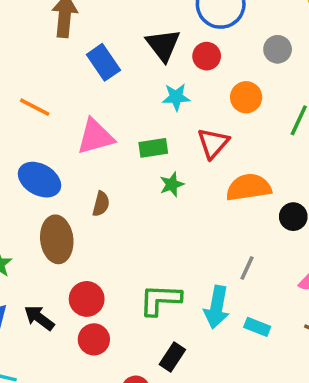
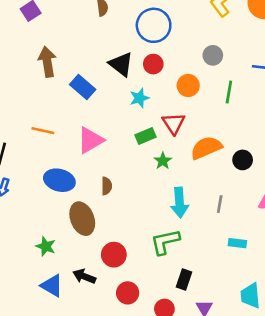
gray circle: (278, 49) -> (213, 55), moved
green rectangle: (153, 148) -> (145, 136), moved
green star: (172, 184) -> (163, 161), moved
cyan arrow: (217, 307) -> (180, 203), moved
red circle: (94, 339) -> (128, 293), moved

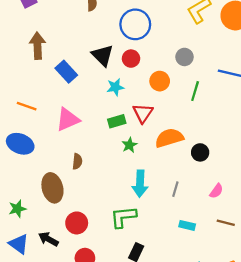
blue ellipse: (59, 180) -> (20, 144), moved
green star: (46, 246) -> (17, 209), turned 30

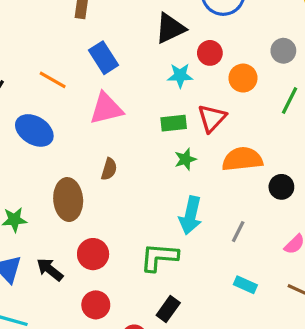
black triangle: (103, 55) -> (170, 28), turned 40
red circle: (131, 59) -> (210, 53), moved
blue rectangle: (66, 72) -> (104, 58), moved

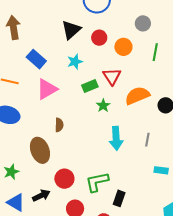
cyan star: (180, 76) -> (75, 62), moved
green L-shape: (159, 257) -> (97, 182), moved
black arrow: (50, 270) -> (41, 195), turned 132

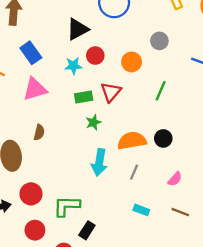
red circle: (99, 38) -> (95, 56), moved
green line: (155, 52) -> (161, 91), moved
orange semicircle: (137, 96) -> (132, 141), moved

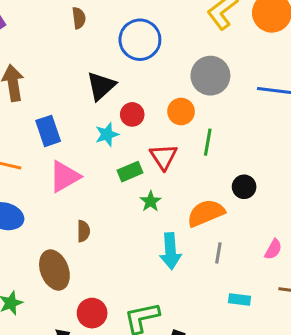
gray circle: (159, 41) -> (210, 76), size x1.6
blue rectangle: (31, 53) -> (48, 131), turned 30
green line: (161, 91) -> (208, 142), moved
black circle: (163, 138) -> (244, 187), moved

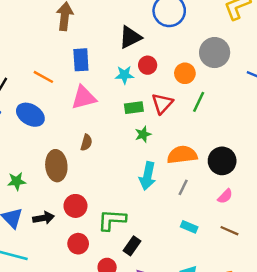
black circle: (244, 187) -> (222, 161), moved, size x1.5

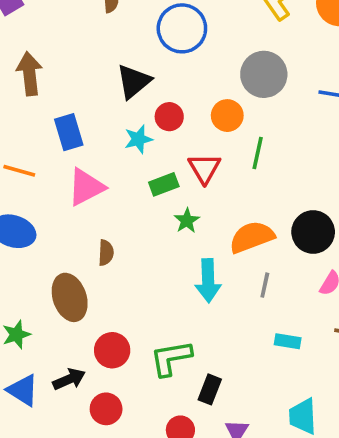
red circle: (78, 244) -> (106, 409), moved

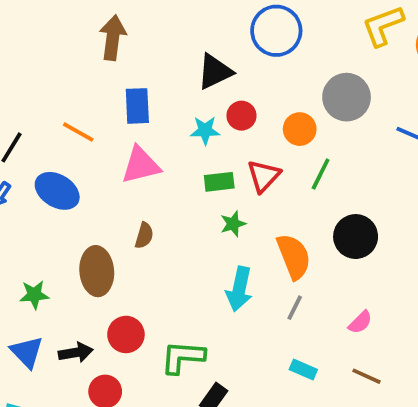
black circle: (313, 232) -> (356, 237), moved
orange semicircle: (252, 237) -> (294, 256), turned 75

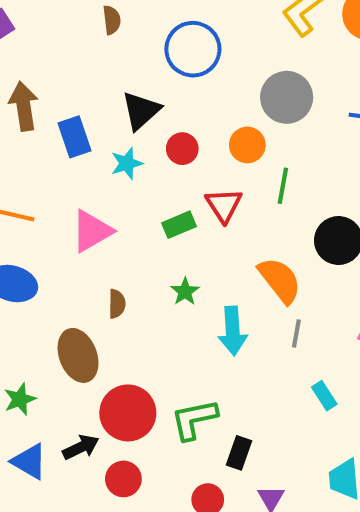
blue rectangle: (137, 106) -> (74, 137), moved
cyan star: (205, 130) -> (127, 163), moved
green star: (233, 224) -> (185, 292), moved
red circle: (126, 334) -> (128, 413), size x1.4
cyan rectangle: (303, 370) -> (324, 396), turned 50

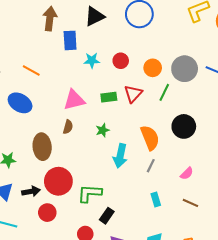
gray circle: (287, 97) -> (185, 69), moved
black triangle: (141, 111) -> (95, 16), moved
pink triangle: (92, 231) -> (74, 100), moved

